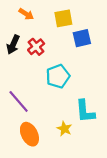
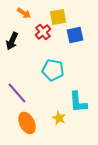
red cross: (36, 47) -> (43, 32), moved
cyan pentagon: (58, 76) -> (53, 70), turned 30

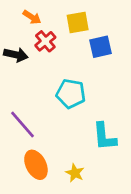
red cross: (43, 32) -> (45, 41), moved
black arrow: (12, 41) -> (16, 55), turned -102
yellow star: (59, 118) -> (75, 173), moved

